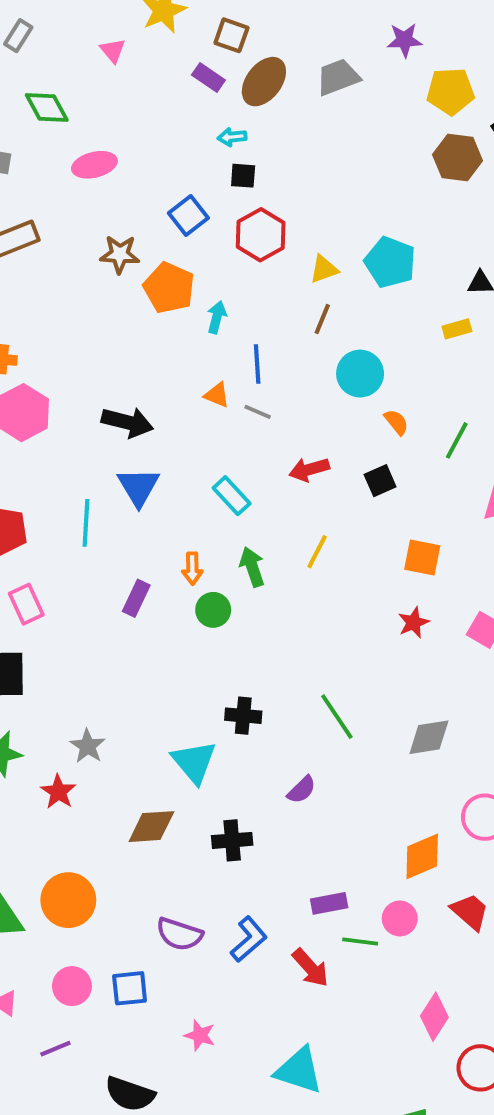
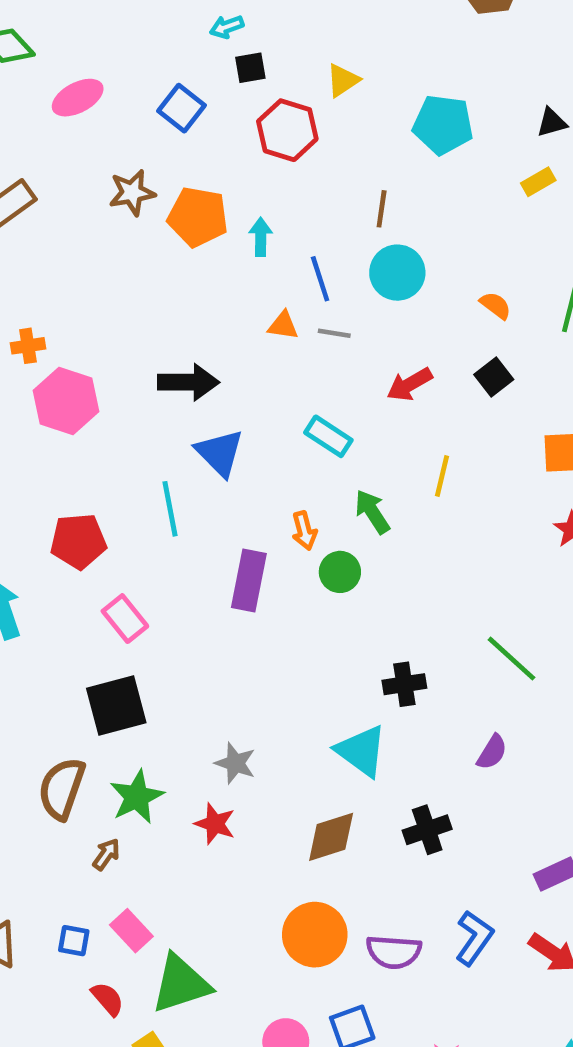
blue square: (188, 215) -> (181, 108), moved
yellow triangle: (324, 269) -> (343, 80), moved
cyan circle: (360, 374) -> (397, 273), moved
purple rectangle: (136, 598) -> (249, 581), size x1.4
orange circle: (68, 900) -> (315, 935), moved

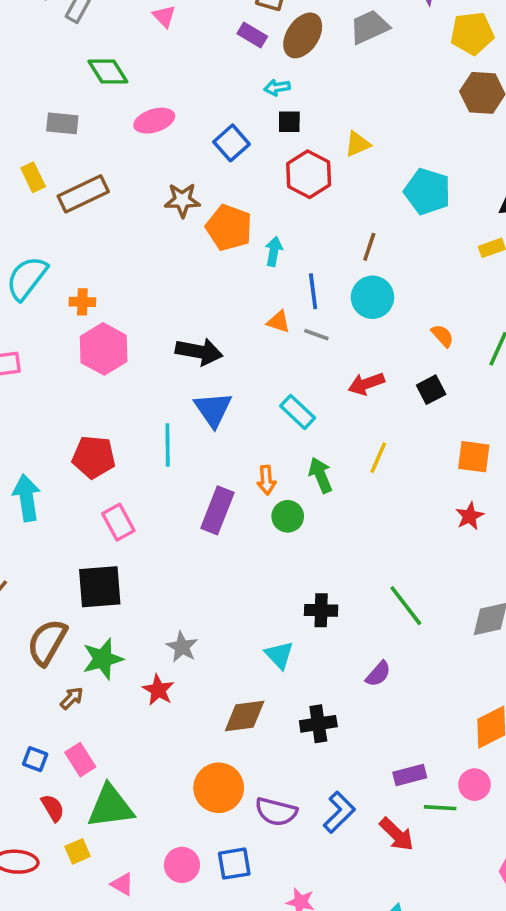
cyan triangle: (361, 751) -> (279, 655), size x0.7

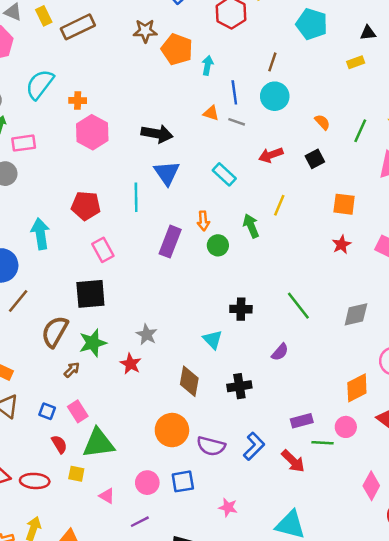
green arrow: (320, 475) -> (251, 226), moved
brown diamond: (245, 716) -> (189, 381), turned -72
yellow square: (78, 851) -> (76, 474), turned 35

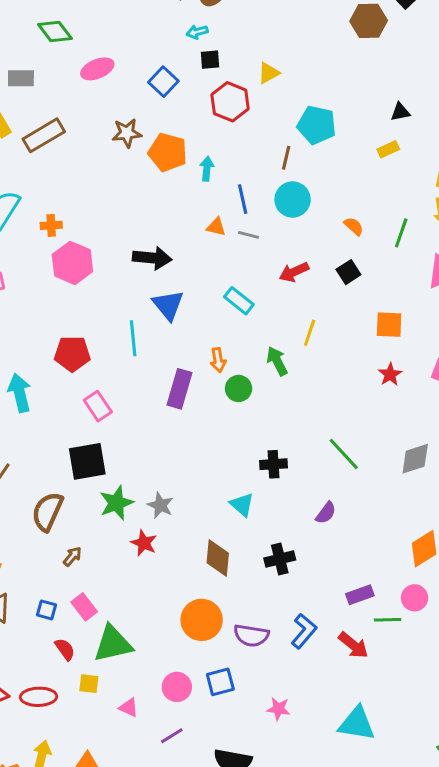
cyan pentagon: (312, 24) -> (317, 125), moved
green star: (93, 343) -> (116, 503), moved

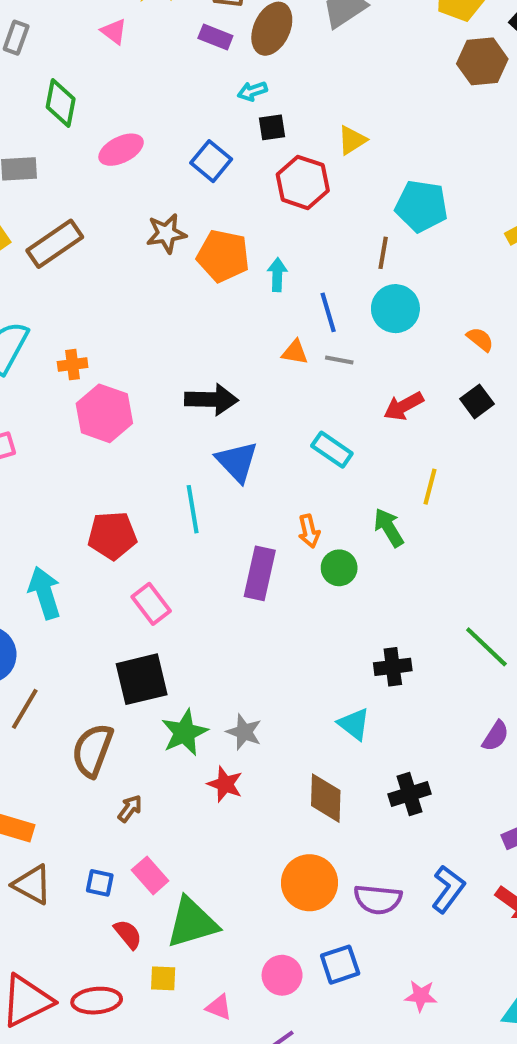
green diamond: (55, 32) -> (61, 103), turned 52
purple semicircle: (326, 513) -> (496, 736), moved

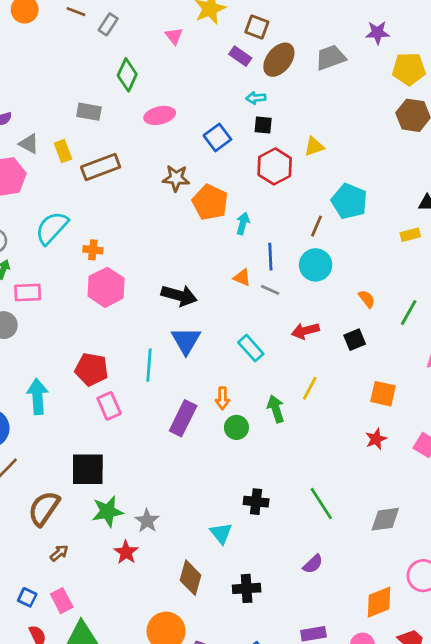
pink rectangle: (151, 604) -> (109, 406), moved

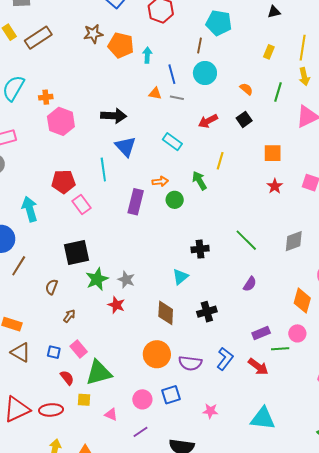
yellow rectangle: (410, 235) -> (269, 52), moved, turned -40
orange arrow: (222, 398) -> (160, 181), turned -84
brown semicircle: (44, 508) -> (52, 287), size x0.6
cyan triangle: (221, 533) -> (180, 277), turned 42
orange diamond: (379, 602) -> (302, 301), turned -40

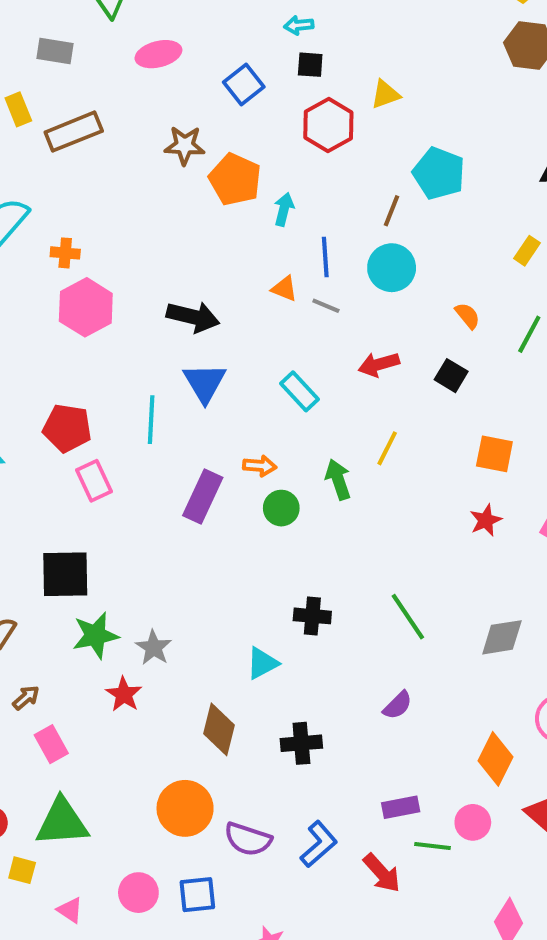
black square: (244, 119) -> (451, 376), turned -35
pink rectangle: (79, 349) -> (51, 744), moved

